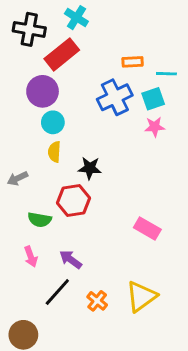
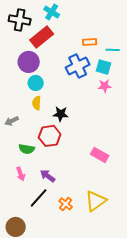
cyan square: (153, 99) -> (104, 67), turned 35

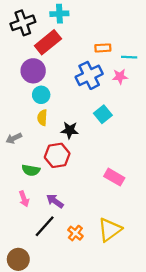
cyan cross: (52, 12) -> (59, 14), turned -35
black cross: (20, 20) -> (23, 23), turned -30
cyan square: (104, 67) -> (103, 114), moved, turned 35
pink star: (105, 86) -> (120, 77), moved

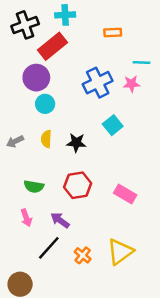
orange rectangle: (103, 48) -> (113, 32), moved
yellow semicircle: (42, 118) -> (46, 139), moved
gray arrow: (14, 138) -> (15, 141), moved
red hexagon: (57, 155) -> (78, 185), moved

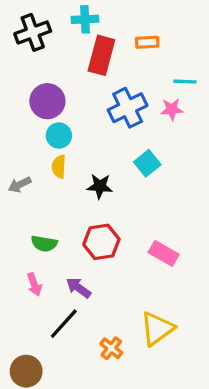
red rectangle: (53, 46) -> (101, 55), moved, turned -36
yellow semicircle: (46, 139) -> (59, 167), moved
orange cross: (83, 255) -> (111, 348), moved

